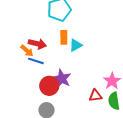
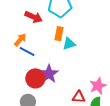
red arrow: (37, 44) -> (34, 17), moved
orange arrow: (27, 51) -> (20, 40), turned -104

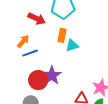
blue line: (27, 51) -> (30, 53), turned -49

